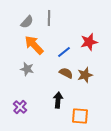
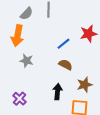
orange arrow: (34, 45) -> (17, 36), moved, turned -125
brown star: (85, 75) -> (85, 85), moved

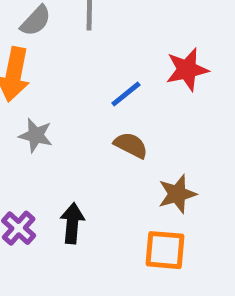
black arrow: (58, 92) -> (72, 223), moved

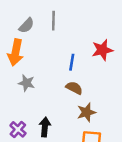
blue line: (126, 94) -> (72, 62), turned -42
brown star: (177, 194) -> (86, 112), moved

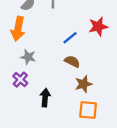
blue line: (72, 62) -> (70, 38), turned 42
purple cross: (18, 129) -> (20, 80), moved

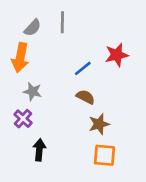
black arrow: (45, 98) -> (39, 150), moved

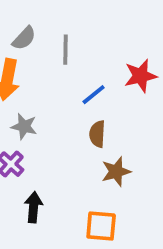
gray line: (62, 22) -> (65, 50), moved
brown semicircle: (85, 97) -> (97, 134), turned -114
orange square: (104, 155) -> (101, 226), moved

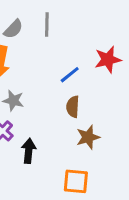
gray line: (65, 50) -> (47, 24), moved
black arrow: (33, 207) -> (29, 151), moved

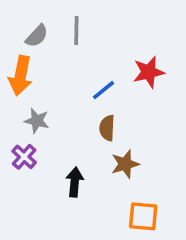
black arrow: (29, 151) -> (75, 182), moved
orange square: (76, 181) -> (143, 216), moved

